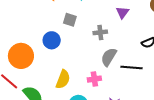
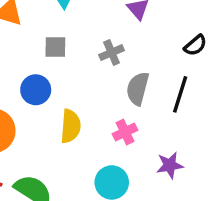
black line: (131, 67) -> (180, 94), turned -60
yellow semicircle: (63, 79) -> (70, 126), moved

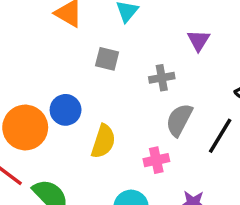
blue circle: (36, 90) -> (66, 110), moved

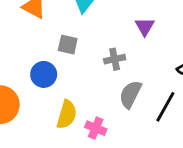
blue circle: (66, 110) -> (44, 74), moved
pink cross: (156, 160) -> (96, 128), moved, turned 36

